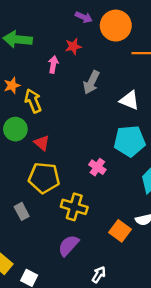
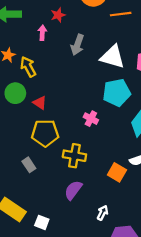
white triangle: (129, 100) -> (113, 57), size x1.4

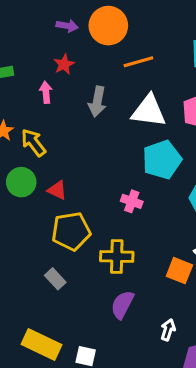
orange line: (121, 14) -> (138, 62), moved

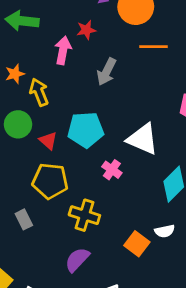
pink arrow: (46, 92) -> (63, 50), size x1.4
white triangle: (149, 111) -> (143, 139), moved
cyan pentagon: (162, 160) -> (86, 130), moved

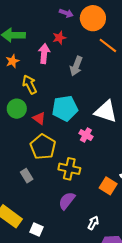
orange line: (153, 47) -> (108, 45), turned 42
orange star: (15, 74) -> (12, 61), moved
yellow pentagon: (50, 181) -> (43, 147), turned 30

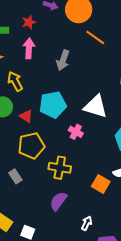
red star: (59, 38) -> (29, 22), moved
yellow pentagon: (43, 147) -> (31, 146), turned 30

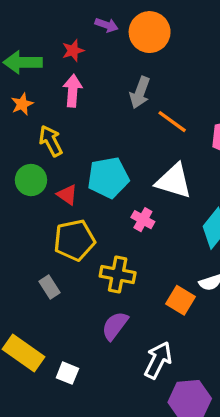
orange line: (95, 37) -> (172, 122), moved
gray arrow: (63, 60) -> (140, 93), moved
white arrow: (87, 223) -> (158, 360), size x1.6

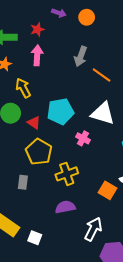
orange circle: (150, 32) -> (87, 17), size x0.6
yellow pentagon: (74, 240) -> (39, 152), turned -30
yellow cross: (118, 274) -> (67, 174), turned -30
gray rectangle: (49, 287) -> (23, 182), turned 40
purple semicircle: (115, 326) -> (65, 207), turned 42

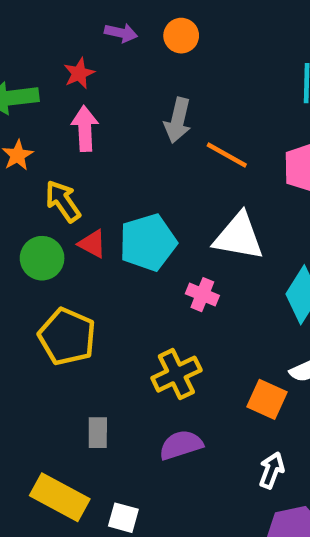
red triangle: (34, 123) -> (92, 244), moved
yellow pentagon: (39, 152) -> (67, 337), moved
gray rectangle: (23, 182) -> (98, 433), moved
white arrow: (93, 229) -> (272, 470), moved, size x0.7

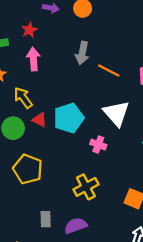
white triangle: (239, 237) -> (116, 113), turned 40
purple semicircle: (181, 445) -> (76, 226), moved

